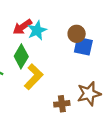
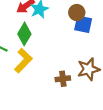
yellow L-shape: (34, 77) -> (23, 61), moved

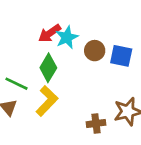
brown circle: (77, 13) -> (95, 51), moved

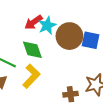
brown circle: (95, 51) -> (69, 36), size x1.6
green diamond: (48, 68) -> (32, 50), turned -50

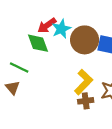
green diamond: (32, 50) -> (38, 43), moved
yellow L-shape: (31, 76) -> (83, 82), moved

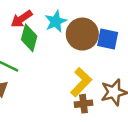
red arrow: (47, 25) -> (22, 19), moved
green diamond: (38, 43) -> (29, 38), turned 35

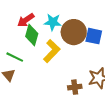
cyan star: (56, 21) -> (53, 22), turned 30
yellow L-shape: (81, 82) -> (52, 51), moved

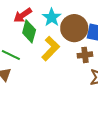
cyan star: (53, 22) -> (52, 17), turned 30
brown cross: (75, 87) -> (85, 55), moved

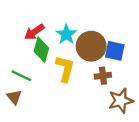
yellow L-shape: (51, 49) -> (65, 69), turned -30

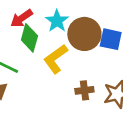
yellow L-shape: (65, 69) -> (56, 59), turned -140
brown cross: (103, 76) -> (84, 90), moved

